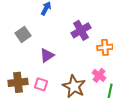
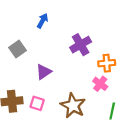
pink cross: (99, 75) -> (100, 84), moved

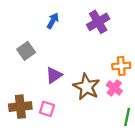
purple cross: (81, 45) -> (98, 22), moved
brown star: (73, 106) -> (86, 87), moved

